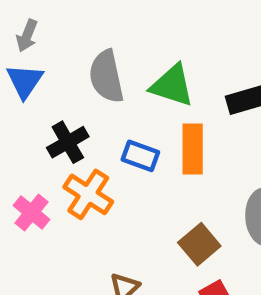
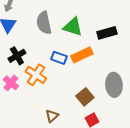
black cross: (68, 142) -> (17, 56), moved
orange rectangle: (193, 149) -> (82, 55), turned 65

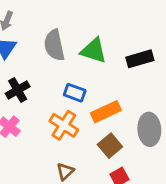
orange rectangle: (82, 55) -> (106, 112), moved
orange cross: (36, 75) -> (64, 125), moved

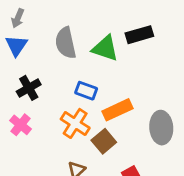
black rectangle: (140, 59) -> (139, 35), moved
brown square: (110, 146) -> (104, 141), moved

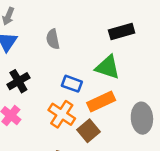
gray semicircle: (66, 43) -> (53, 39), size x0.7
green triangle: (105, 48) -> (108, 67), moved

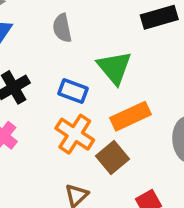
green triangle: (108, 67) -> (114, 68), moved, turned 32
blue rectangle: (72, 84) -> (73, 91), moved

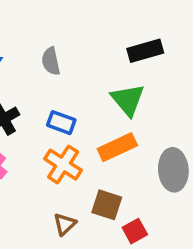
green triangle: (114, 68) -> (128, 100), moved
brown square: (113, 158) -> (107, 205), moved, turned -32

